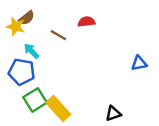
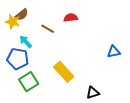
yellow rectangle: (58, 108) -> (64, 72), moved

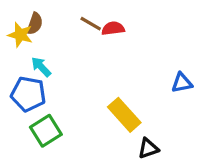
brown semicircle: (22, 15) -> (35, 24), turned -32
brown line: (48, 29) -> (91, 24), moved
yellow rectangle: (64, 72) -> (124, 115), moved

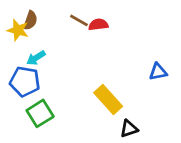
cyan arrow: (41, 67) -> (36, 58), turned -78

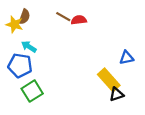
cyan arrow: (36, 58) -> (29, 47), turned 64
yellow rectangle: (108, 100) -> (109, 80), moved
black triangle: (129, 129) -> (117, 94), moved

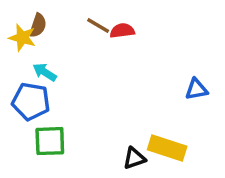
yellow rectangle: (109, 80) -> (167, 148), moved, turned -30
green square: (32, 91) -> (50, 141), turned 30
black triangle: (117, 94) -> (134, 158), moved

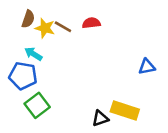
brown line: (98, 26) -> (63, 27), moved
yellow star: (22, 38) -> (45, 28), moved
green square: (50, 141) -> (37, 105), turned -35

